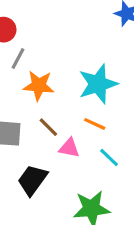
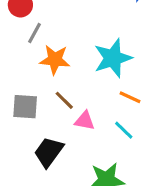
orange line: (95, 124) -> (130, 97), moved

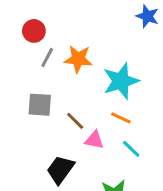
orange star: (55, 60) -> (78, 59), moved
orange line: (130, 97) -> (121, 118), moved
gray square: (25, 107) -> (40, 105), moved

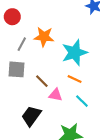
gray line: (47, 57) -> (22, 44), moved

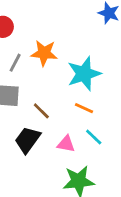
pink triangle: (56, 95) -> (66, 144), moved
black trapezoid: (31, 116) -> (28, 140), moved

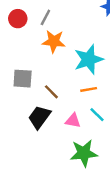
gray line: (15, 63) -> (45, 17), moved
orange line: (84, 108) -> (89, 89), turned -35

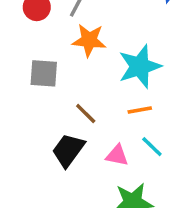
gray square: (23, 79) -> (44, 73), moved

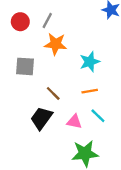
cyan star: (140, 66) -> (90, 62), size x0.7

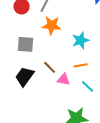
black trapezoid: (41, 118) -> (25, 76), moved
pink triangle: (74, 122) -> (64, 79), moved

